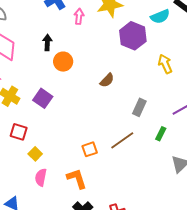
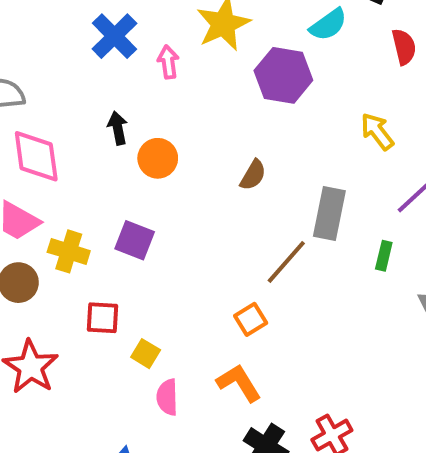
yellow arrow: (165, 64) -> (377, 131), moved
gray rectangle: (139, 107) -> (329, 214), size x1.4
brown line: (122, 140) -> (286, 262), moved

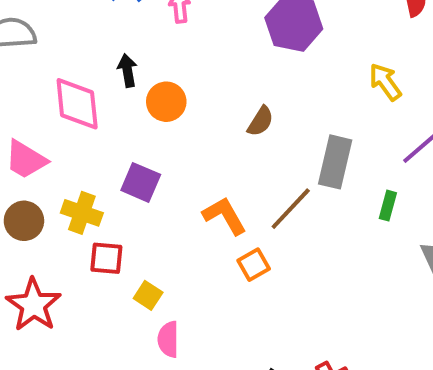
pink diamond: (36, 156) -> (77, 104), moved
yellow cross: (69, 251) -> (82, 213), moved
orange L-shape: (239, 383) -> (225, 216), moved

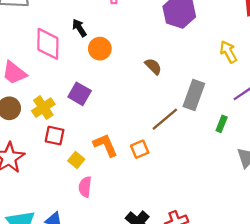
black arrow: (127, 70) -> (79, 28), turned -30
brown semicircle: (260, 121) -> (153, 66), turned -84
yellow cross: (82, 213) -> (43, 108), turned 30
orange L-shape: (225, 216) -> (105, 145), moved

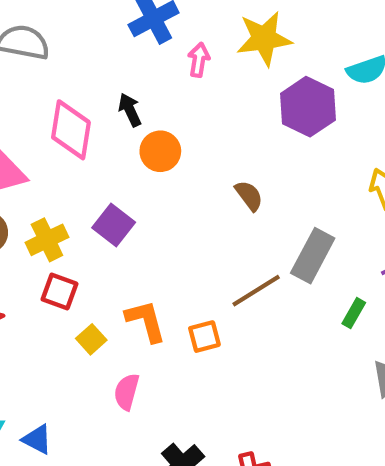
pink semicircle: (85, 187) -> (127, 392), moved

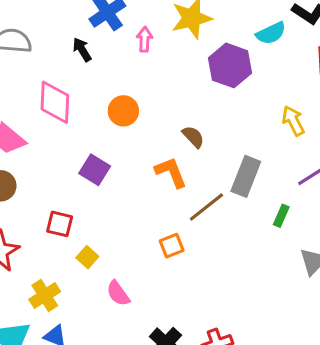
black arrow: (130, 110) -> (82, 50), moved
yellow cross: (47, 240) -> (45, 296), moved
orange L-shape: (146, 321) -> (171, 172), moved
pink semicircle: (127, 392) -> (118, 293), turned -44

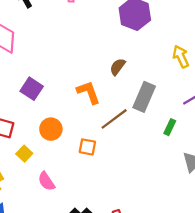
orange circle: (123, 111) -> (51, 129), moved
brown semicircle: (193, 137) -> (118, 67), moved, turned -102
orange square: (172, 246) -> (87, 147), turned 30

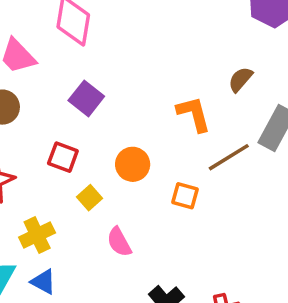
purple square: (32, 89) -> (86, 98), moved

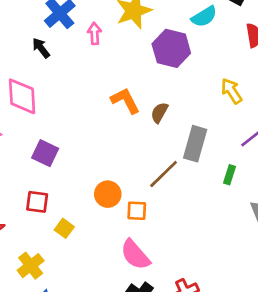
orange L-shape: (194, 114) -> (125, 101), moved
orange circle: (133, 164) -> (108, 194), moved
pink semicircle: (119, 242) -> (135, 255), moved, size x1.4

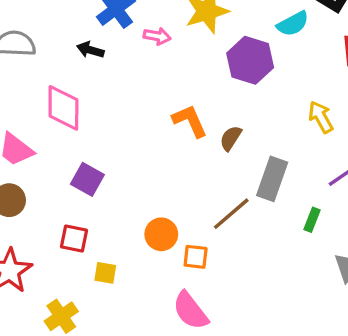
pink arrow: (95, 33) -> (157, 36), turned 100
black arrow: (41, 48) -> (90, 50), turned -40
yellow square: (64, 228) -> (105, 273), turned -30

